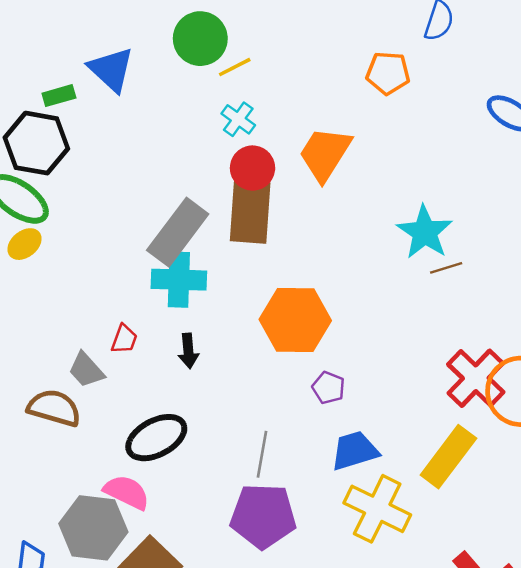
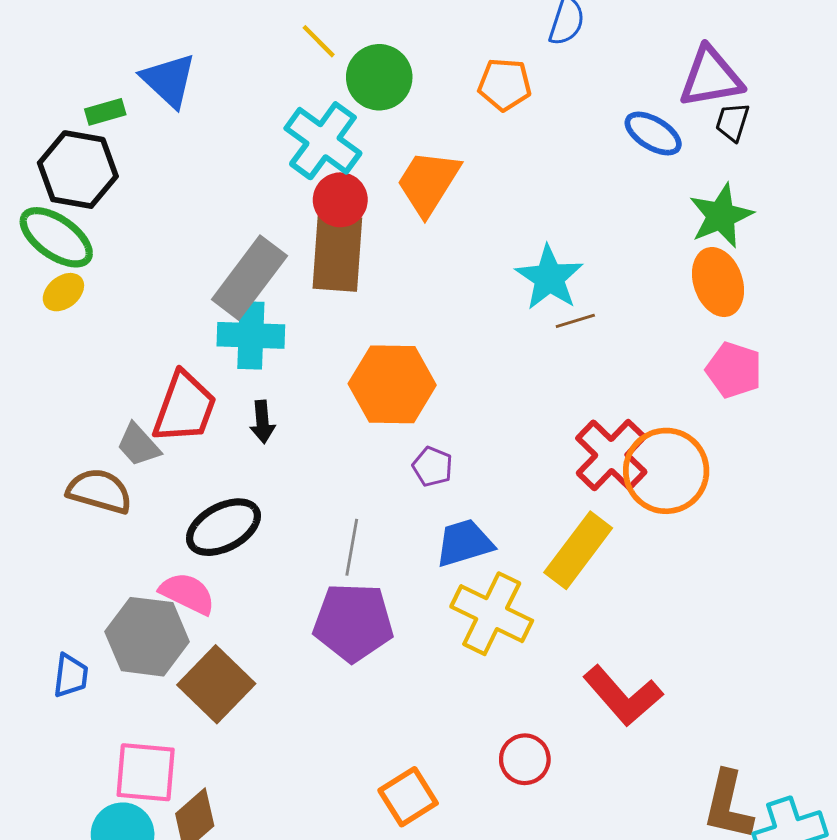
green circle: (200, 39) -> (379, 77), moved
yellow line: (235, 67) -> (319, 41), moved, turned 72
cyan cross: (238, 119) -> (323, 141), size x1.8
red trapezoid: (124, 339) -> (185, 407), size x2.0

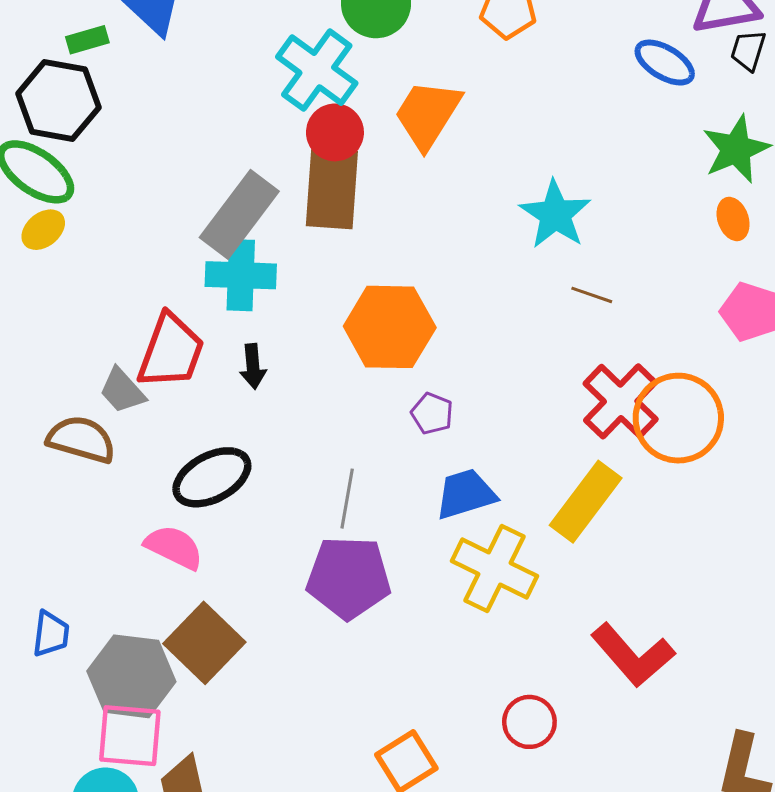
orange ellipse: (718, 282) -> (733, 219), size x0.6
brown line: (575, 321) -> (592, 295), moved, turned 36
gray hexagon: (147, 637) -> (131, 676), moved

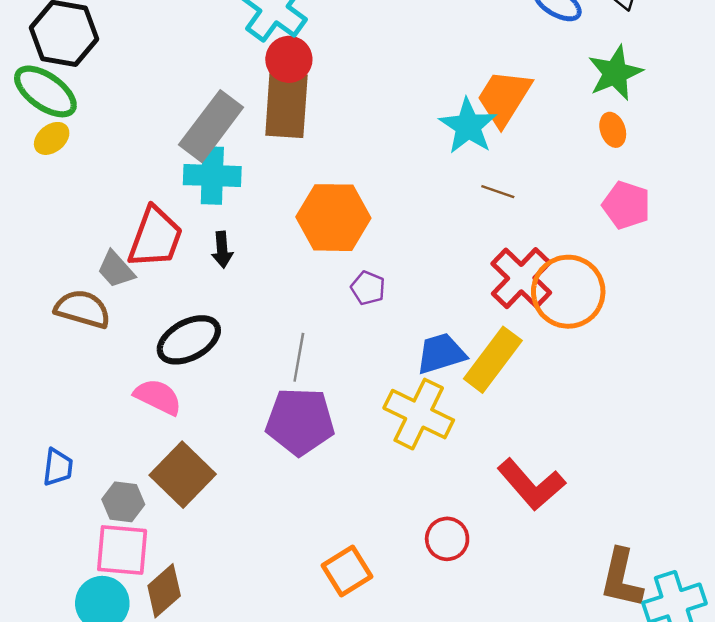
orange trapezoid: (428, 114) -> (504, 98), moved
blue trapezoid: (466, 494) -> (441, 353), moved
gray hexagon: (131, 676) -> (123, 502), size x0.6

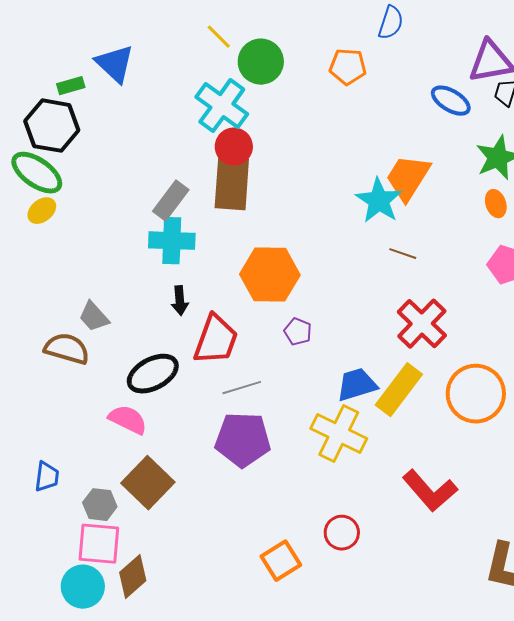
gray rectangle: (211, 126) -> (171, 201), size x0.7
red trapezoid: (155, 237) -> (216, 340), moved
orange circle: (568, 292) -> (476, 394), moved
gray line: (299, 357) -> (242, 388), turned 63
red circle: (447, 539) -> (342, 533), moved

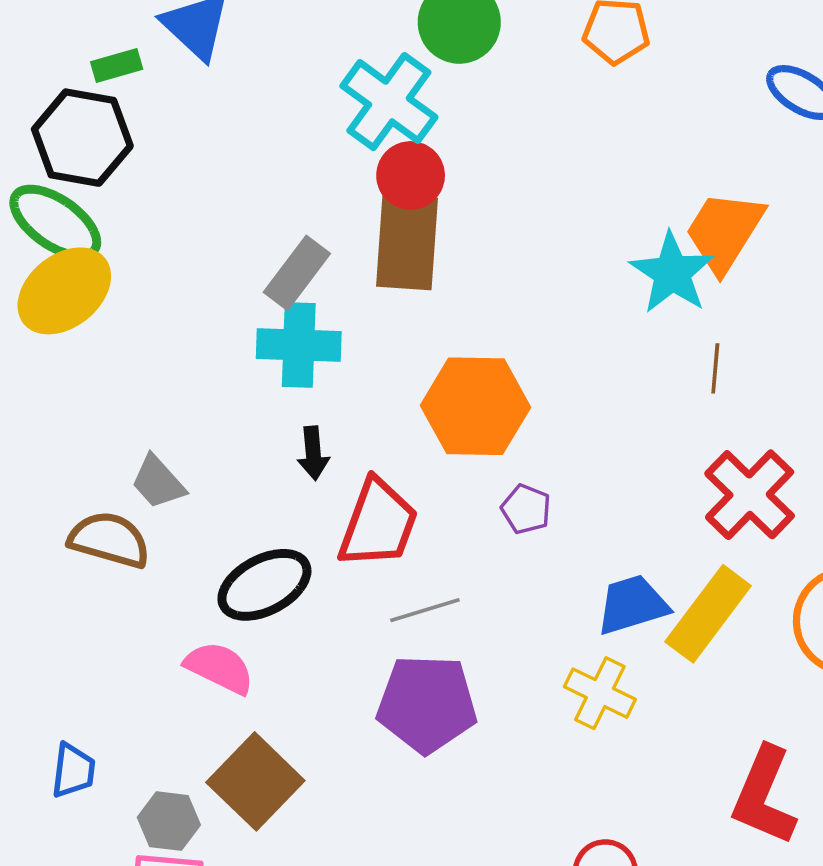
yellow ellipse: (42, 211) -> (64, 291), size x1.8
brown line: (403, 254) -> (715, 368), turned 76
yellow cross: (339, 434) -> (600, 693), size x0.7
red L-shape: (430, 491) -> (764, 796), turned 64

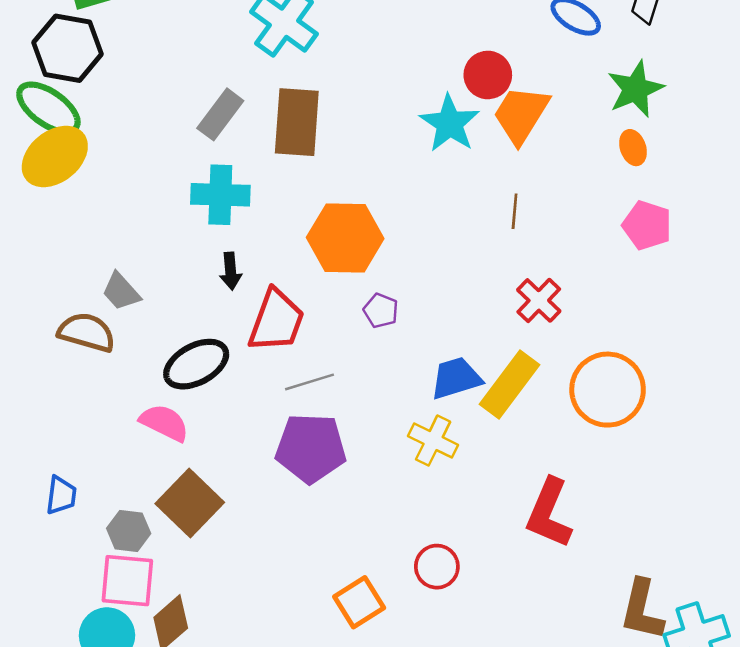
red circle: (411, 175) -> (488, 75), moved
gray rectangle: (297, 273) -> (220, 114), moved
cyan star: (672, 273) -> (450, 123), moved
red cross: (750, 495) -> (539, 300), size x0.7

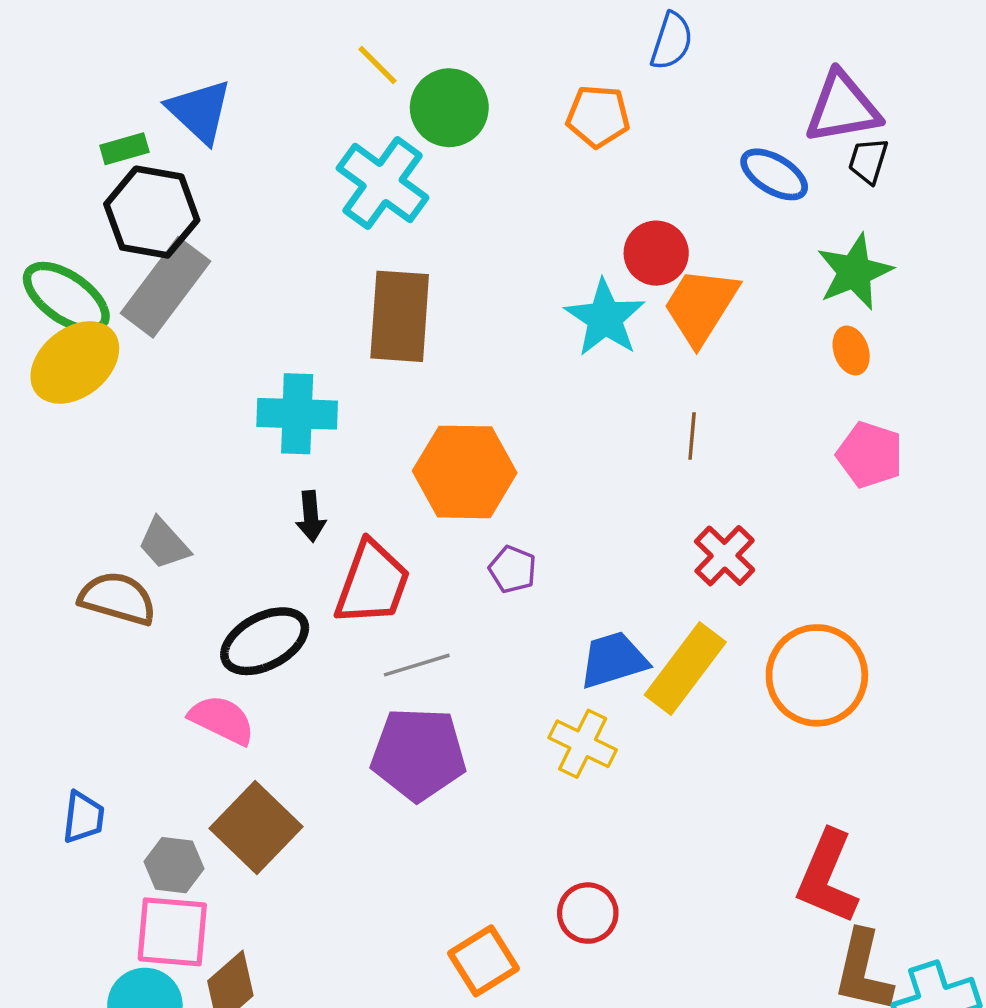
black hexagon: (68, 48) -> (152, 212), moved
gray rectangle: (220, 114) -> (165, 287), moved, size x1.4
red L-shape: (549, 513) -> (827, 877), moved

